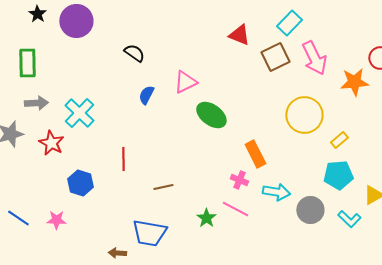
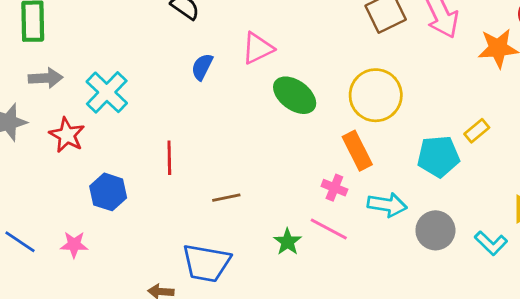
yellow circle: (304, 115) -> (376, 95), moved
cyan pentagon: (338, 175) -> (438, 156), moved

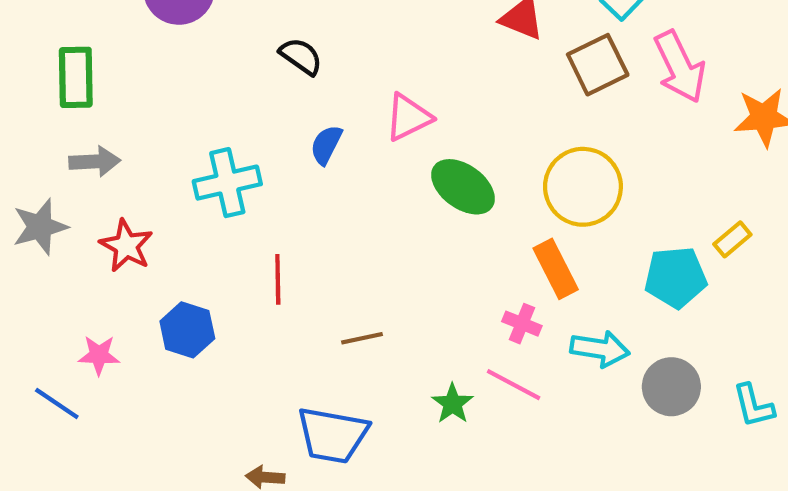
cyan cross: (107, 92) -> (227, 183), moved, turned 33
cyan L-shape: (491, 243) -> (753, 406), turned 32
pink star: (74, 245) -> (99, 355), moved

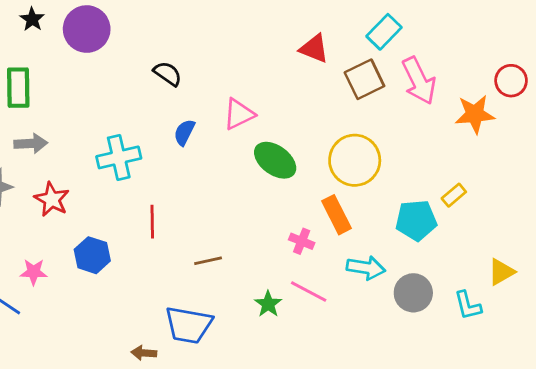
pink cross: (522, 324) -> (302, 241), moved

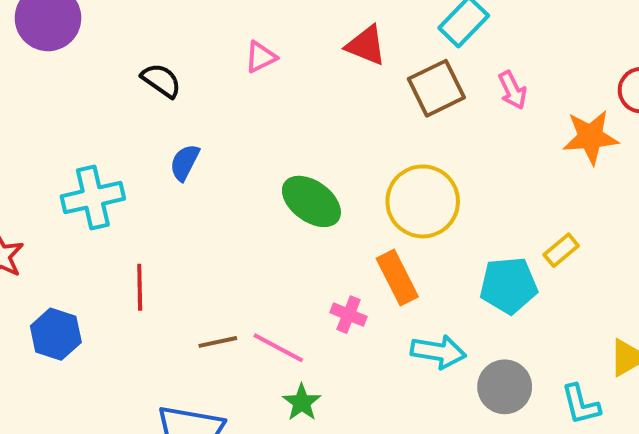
pink arrow: (419, 81) -> (512, 90), size x0.6
pink triangle: (239, 114) -> (261, 57), moved, size x0.7
pink line: (309, 291) -> (278, 348), moved

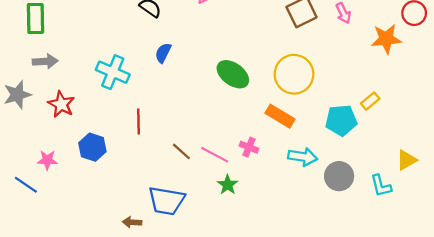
cyan cross: (93, 198) -> (113, 72), turned 36
orange rectangle: (397, 278) -> (280, 116), turned -32
pink cross: (349, 315) -> (249, 147), moved
brown line: (218, 342) -> (181, 151), turned 54

